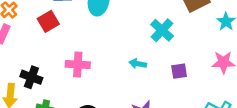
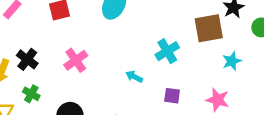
pink cross: (78, 64) -> (76, 60), turned 35

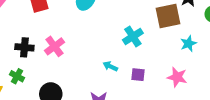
black cross: (27, 59) -> (24, 47), moved, turned -30
cyan arrow: (134, 77) -> (110, 66), moved

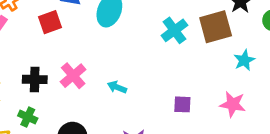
cyan cross: (133, 36) -> (174, 30), moved
cyan arrow: (110, 66) -> (117, 87), moved

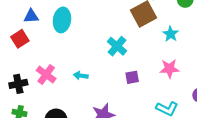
cyan cross: (174, 30) -> (117, 46), moved

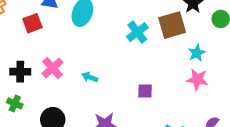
cyan cross: (117, 46) -> (137, 32), moved
pink star: (169, 69) -> (197, 79), moved

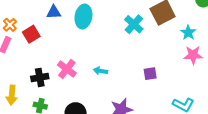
red square: (32, 23) -> (31, 34), moved

